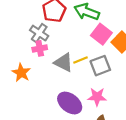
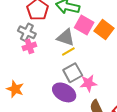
gray triangle: (64, 63) -> (66, 37), moved
gray square: (100, 66) -> (73, 73), moved
orange star: (21, 73) -> (15, 89), moved

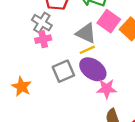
gray square: (73, 73) -> (63, 71), moved
purple ellipse: (64, 92) -> (93, 69), moved

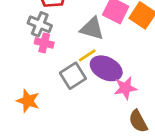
pink cross: (43, 39) -> (44, 43), turned 35
yellow line: (87, 50) -> (87, 55), moved

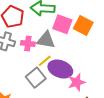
pink cross: (44, 43) -> (28, 44), moved

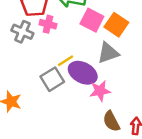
gray triangle: (46, 40) -> (108, 53), moved, turned -36
pink cross: (28, 44) -> (48, 24), moved

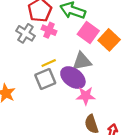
gray triangle: (108, 53) -> (82, 61), moved
yellow line: (65, 61) -> (49, 63), moved

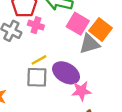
gray triangle: (82, 61) -> (89, 44), moved
gray square: (45, 79) -> (37, 77), turned 30

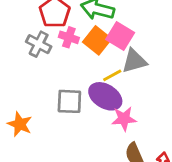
orange square: (101, 29) -> (97, 40), moved
yellow line: (39, 60) -> (112, 75), moved

